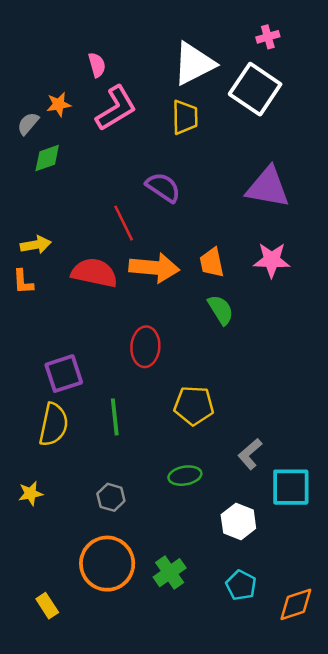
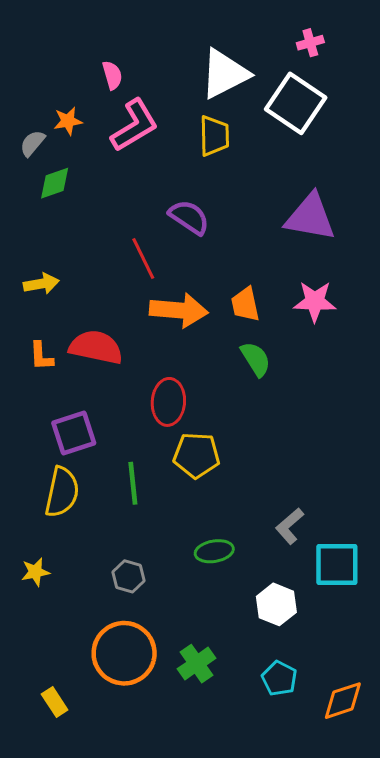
red semicircle: (94, 273) -> (96, 347), moved
orange L-shape: (23, 282) -> (41, 356), moved
yellow pentagon: (194, 405) -> (197, 455), moved

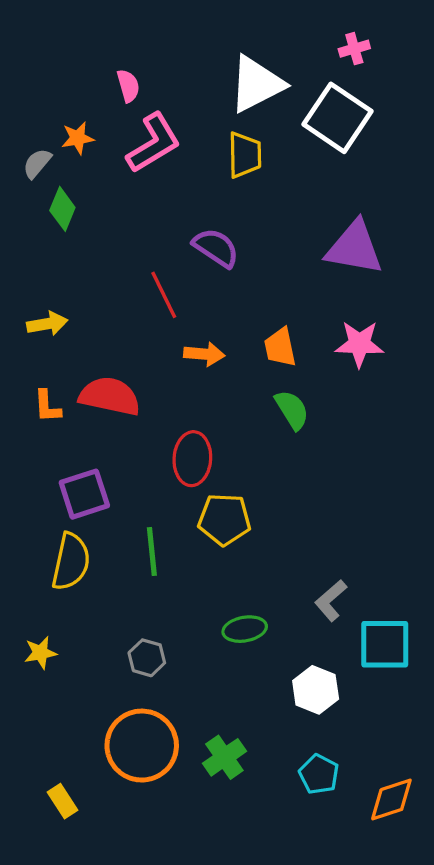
green diamond: (55, 183) -> (62, 209), turned -48
orange arrow: (179, 310) -> (204, 354), size x0.6

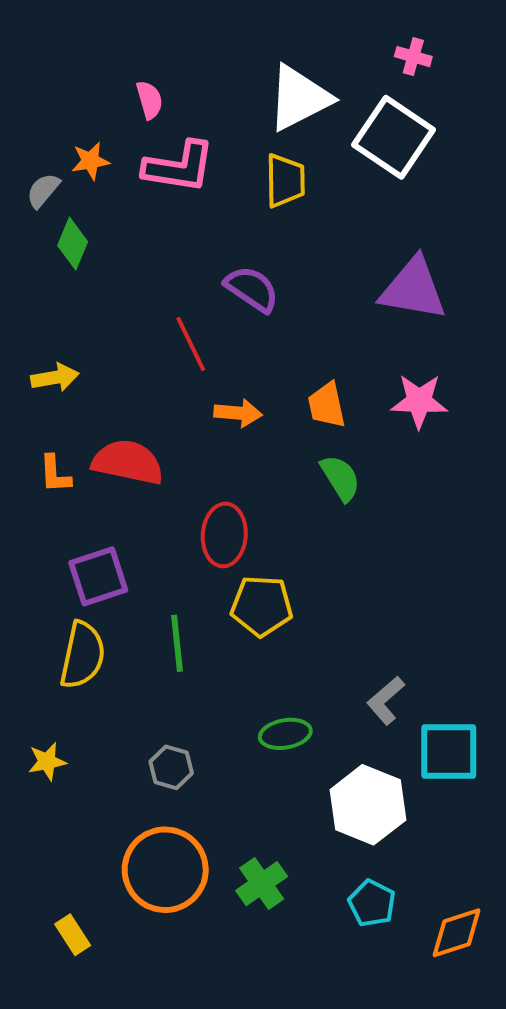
pink cross: (354, 49) -> (413, 57), turned 32
pink L-shape: (154, 143) -> (179, 167), turned 40
white hexagon: (316, 690) -> (368, 805), size x1.4

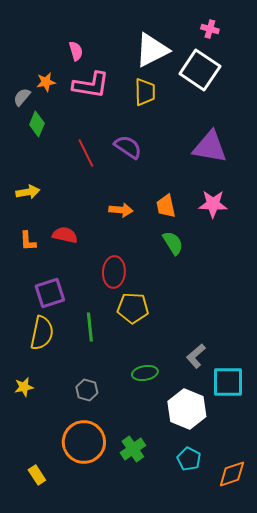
red line: (191, 344) -> (86, 153), moved
red semicircle: (128, 462) -> (65, 235), size x0.7

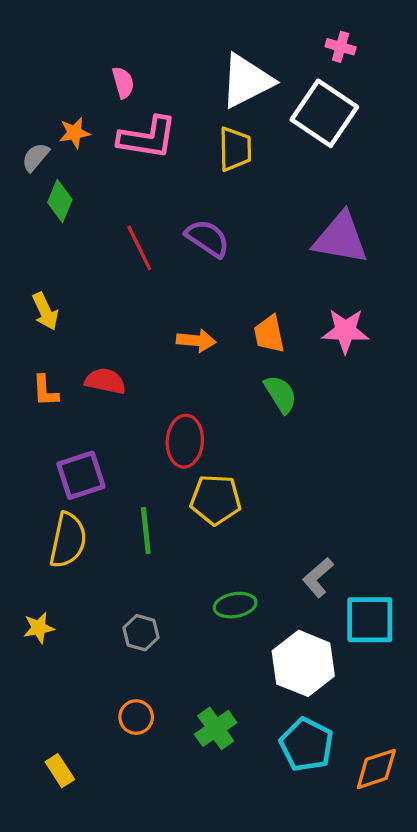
yellow arrow: (28, 192) -> (45, 311), turned 75
orange circle: (84, 442) -> (136, 717), size x0.5
cyan pentagon: (189, 459) -> (307, 745), size x1.4

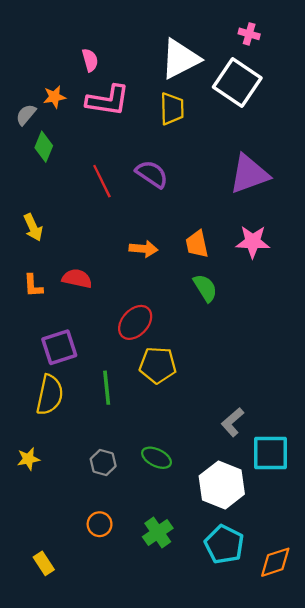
purple triangle: (341, 238) -> (249, 174), turned -30
red ellipse: (185, 441) -> (135, 322), turned 39
green ellipse: (235, 605) -> (157, 458), moved, turned 36

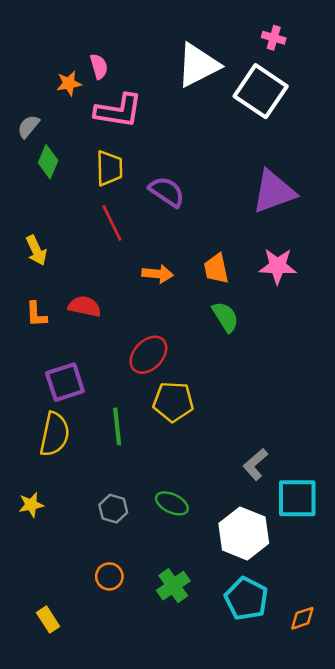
orange star: (54, 97) -> (69, 83), moved
yellow trapezoid: (172, 109) -> (109, 168), moved
red line: (102, 181) -> (112, 223), moved
orange diamond: (275, 562) -> (302, 618), size x0.7

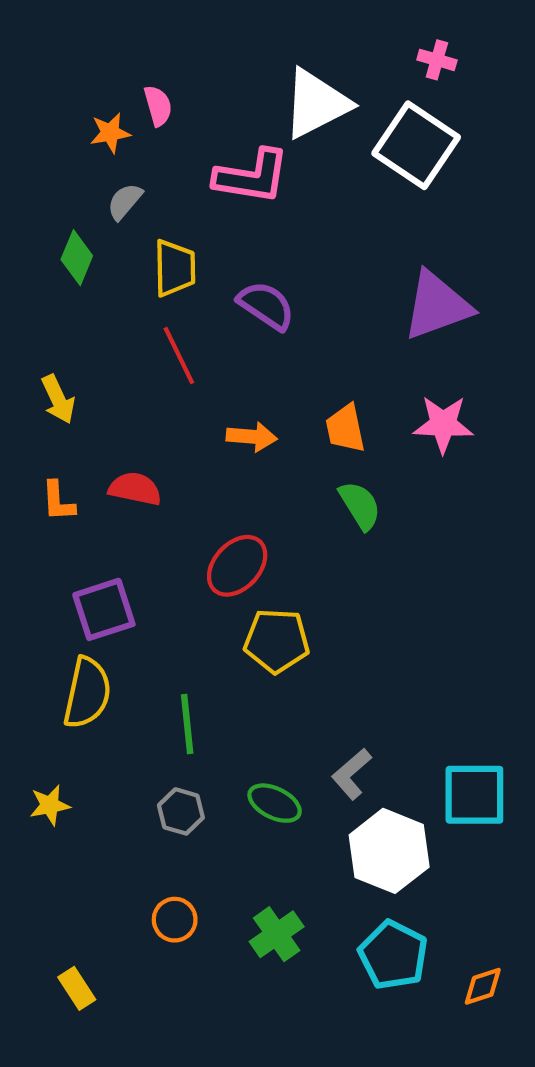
pink L-shape: (118, 111) -> (252, 176), moved
gray semicircle: (28, 126) -> (125, 201), moved
green line: (117, 426) -> (187, 724), moved
gray L-shape: (255, 464) -> (352, 774), moved

